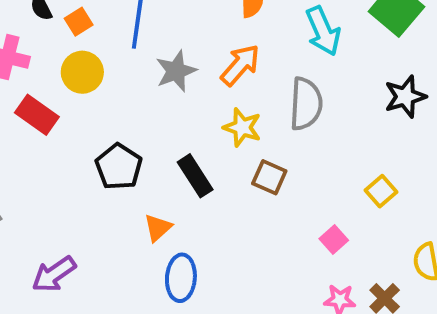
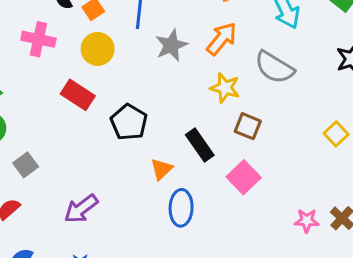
gray semicircle: (306, 104) -> (274, 67), turned 120
red rectangle: (37, 115) -> (78, 95), moved
black rectangle: (195, 176) -> (200, 145), moved
pink square: (334, 240) -> (244, 177), moved, size x1.5

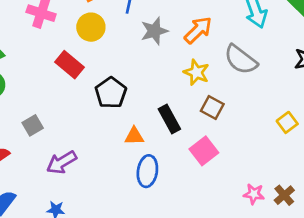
gray square: (26, 165) -> (33, 125), moved
orange triangle: (161, 169) -> (134, 136), turned 36

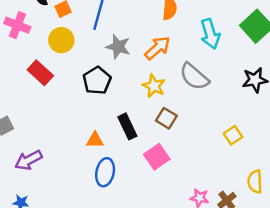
gray star: (154, 31) -> (118, 47), turned 30
black pentagon: (111, 93) -> (97, 81), moved

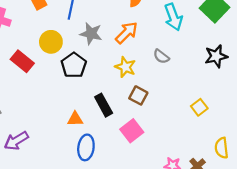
yellow circle: (61, 40) -> (51, 42), moved
gray semicircle: (194, 77) -> (161, 56), size x0.6

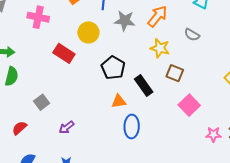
black pentagon: (74, 65) -> (113, 68), moved
pink square: (132, 131) -> (189, 105), moved
purple arrow: (16, 141) -> (67, 127), size x0.7

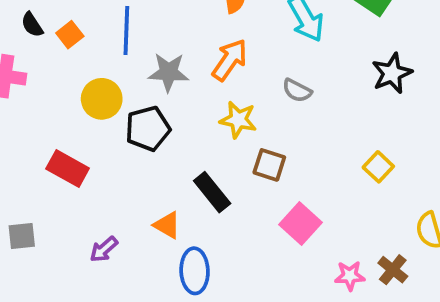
red rectangle: (64, 53) -> (68, 168), moved
black pentagon: (113, 68) -> (148, 129), moved, turned 30
orange triangle: (119, 101) -> (167, 225), turned 42
gray square: (42, 102) -> (22, 236), turned 35
purple arrow: (67, 127) -> (104, 249), moved

